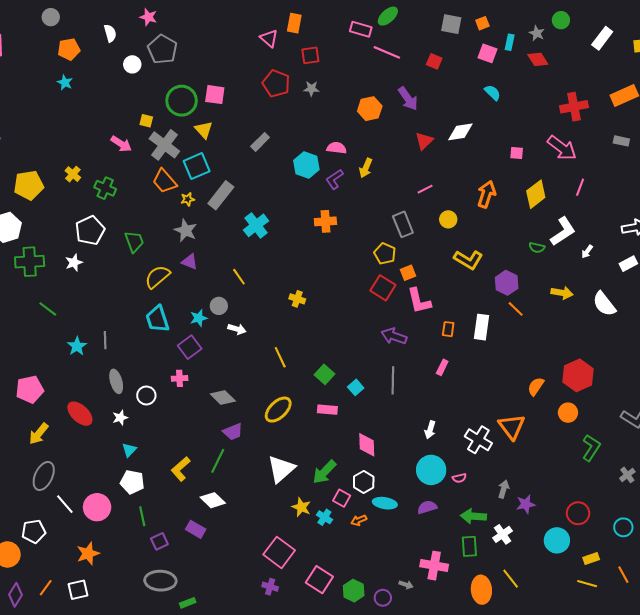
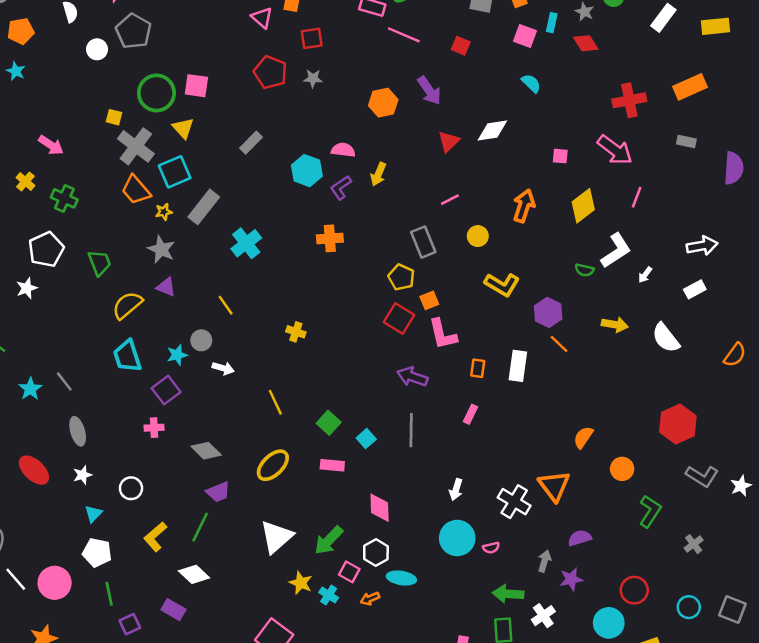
pink arrow: (121, 144) -> (51, 145), moved
gray line: (105, 340) -> (64, 382), turned -36
red hexagon: (578, 375) -> (678, 424), moved
white circle: (146, 395) -> (131, 488), moved
purple semicircle: (427, 507) -> (580, 538), moved

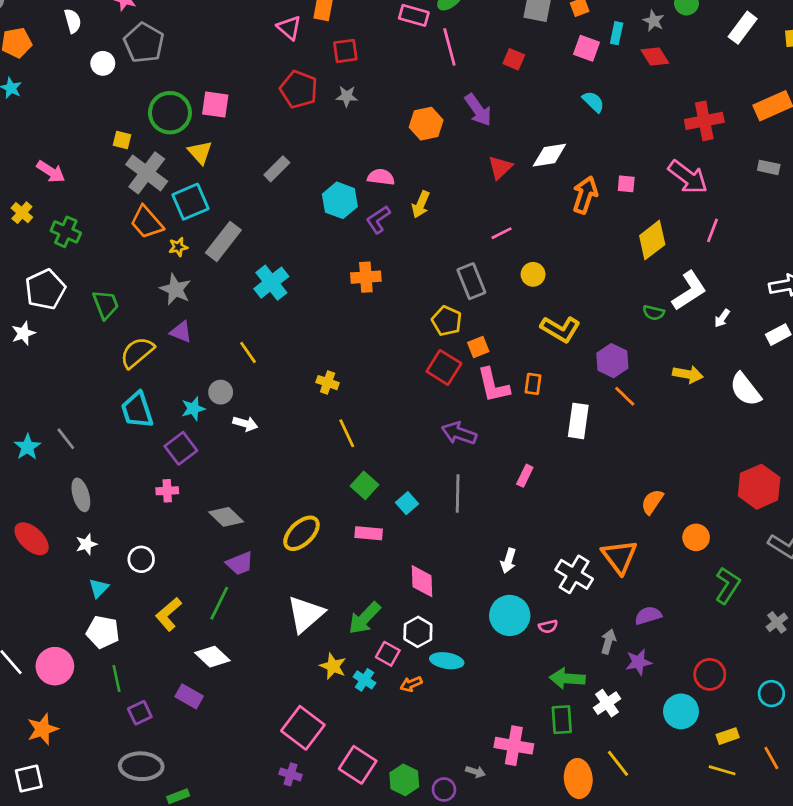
pink line: (404, 35) -> (449, 47), turned 52
orange arrow: (524, 206) -> (585, 195), moved
orange rectangle: (478, 368) -> (533, 384), moved
yellow line: (275, 402) -> (347, 433), moved

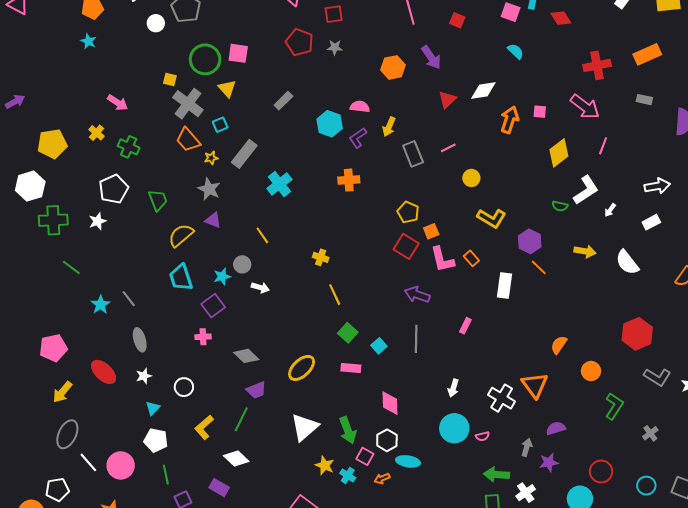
cyan square: (190, 202) -> (220, 125), size x0.6
gray rectangle: (471, 281) -> (413, 154), moved
orange rectangle: (533, 384) -> (471, 258), turned -49
green arrow: (364, 618) -> (348, 430), turned -64

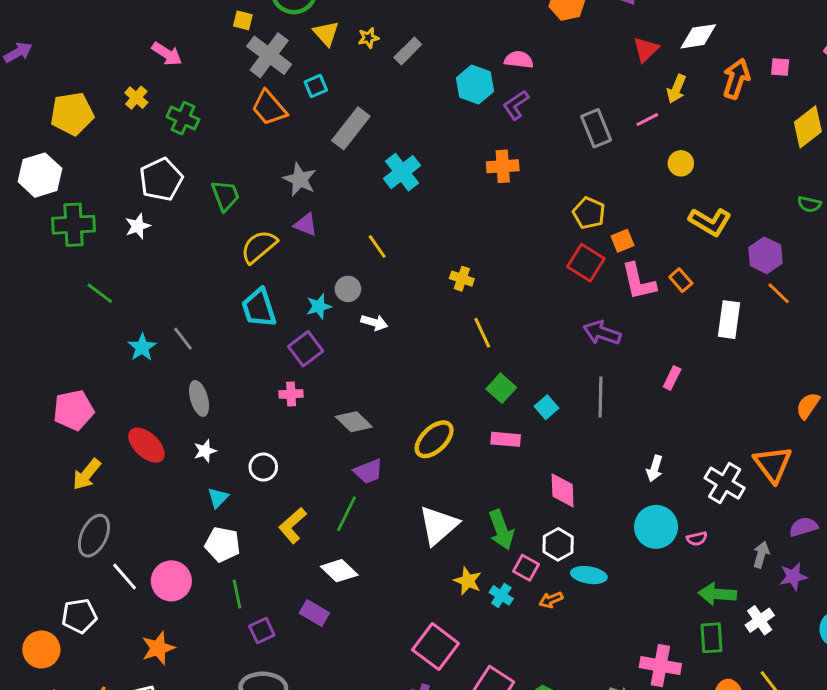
yellow arrow: (389, 127) -> (676, 89), moved
yellow star: (211, 158) -> (368, 38), moved

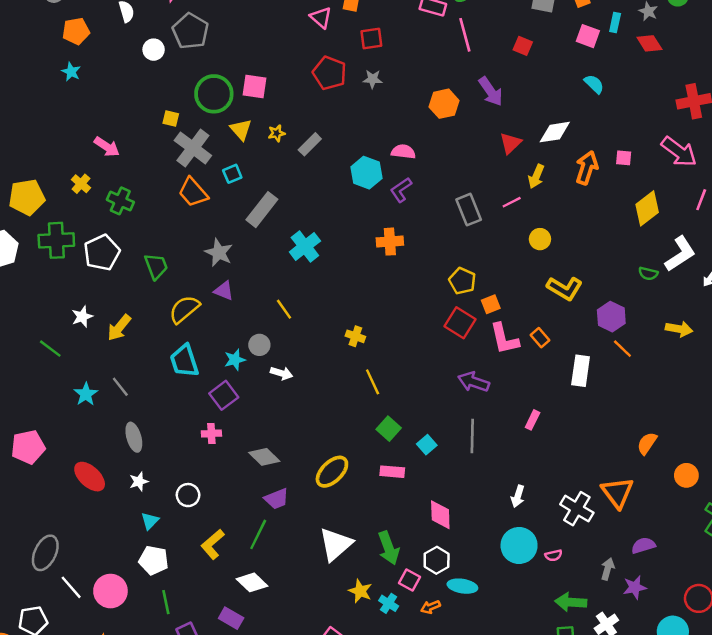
green cross: (74, 225) -> (56, 240), moved
white star: (138, 226) -> (82, 317), moved
yellow arrow: (87, 474) -> (119, 328), moved

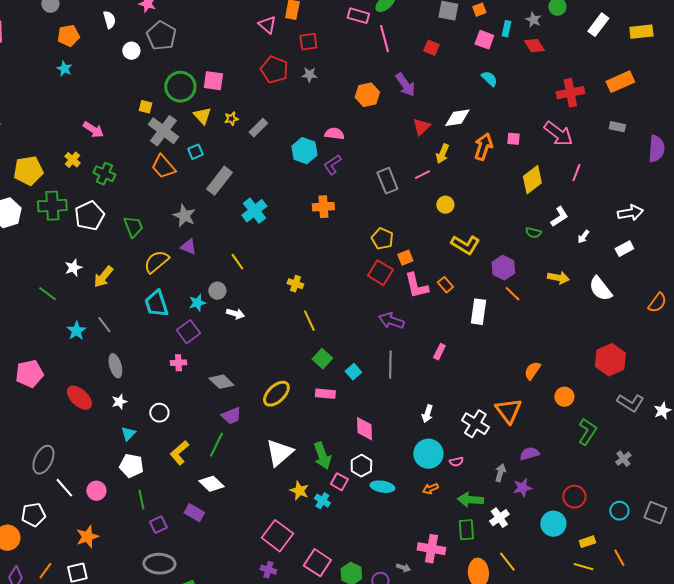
white L-shape: (680, 254) -> (559, 217), size x0.7
pink circle: (110, 591) -> (96, 491), size x0.7
orange arrow: (430, 607) -> (430, 489), moved

